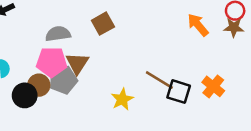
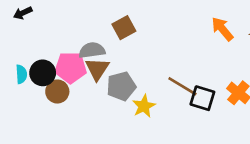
gray semicircle: (58, 34) -> (92, 50), moved
gray pentagon: (63, 80) -> (121, 86), moved
black circle: (25, 95) -> (43, 73), moved

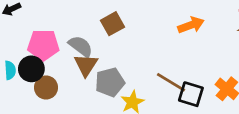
orange arrow: (222, 29) -> (191, 25), moved, turned 110
gray semicircle: (92, 50) -> (81, 46), turned 45
pink pentagon: (71, 68) -> (43, 45), moved

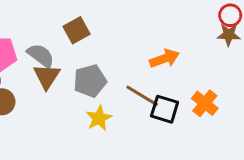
orange arrow: (191, 25) -> (165, 59), moved
gray pentagon: (110, 82) -> (90, 81), moved

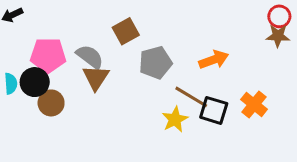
gray pentagon: (90, 81) -> (156, 63), moved
yellow star: (99, 118) -> (175, 119), moved

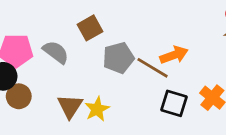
brown triangle: (96, 78) -> (70, 106), moved
brown line: (191, 97) -> (153, 68), moved
yellow star: (175, 119) -> (97, 109), moved

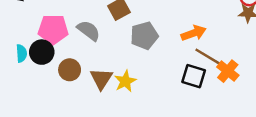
brown line: (153, 68) -> (209, 57), moved
brown circle: (19, 96) -> (70, 70), moved

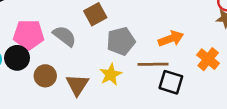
brown line: (209, 57) -> (153, 64), moved, turned -32
orange cross: (228, 71) -> (208, 59), moved
yellow star: (125, 81) -> (111, 75), moved

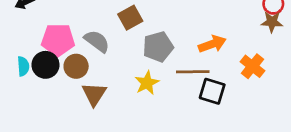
brown circle: (45, 76) -> (76, 66), moved
brown triangle: (77, 85) -> (94, 94), moved

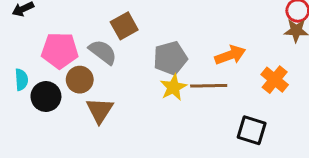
brown square: (130, 18) -> (124, 26), moved
black circle: (45, 65) -> (46, 97), moved
yellow star: (147, 83) -> (173, 87), moved
black square: (212, 91) -> (252, 130), moved

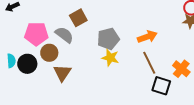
cyan semicircle: (21, 80) -> (11, 61), moved
orange cross: (275, 80) -> (181, 69), moved
brown line: (209, 86) -> (149, 63), moved, turned 65
yellow star: (173, 87) -> (110, 58), turned -30

